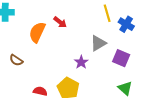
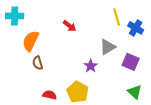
orange semicircle: (37, 32) -> (31, 41), moved
brown semicircle: (16, 60) -> (38, 63), moved, turned 40

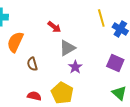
gray triangle: (108, 47) -> (67, 48), moved
brown semicircle: (38, 63) -> (32, 64), moved

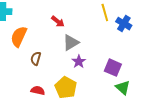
purple square: (115, 63) -> (113, 68), moved
brown semicircle: (32, 64) -> (36, 59), turned 32

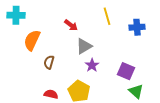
yellow line: (105, 13) -> (107, 16), moved
blue cross: (124, 24) -> (137, 27), turned -35

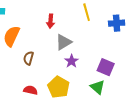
red arrow: (71, 25) -> (51, 21), turned 56
green triangle: (136, 91) -> (98, 87), moved

